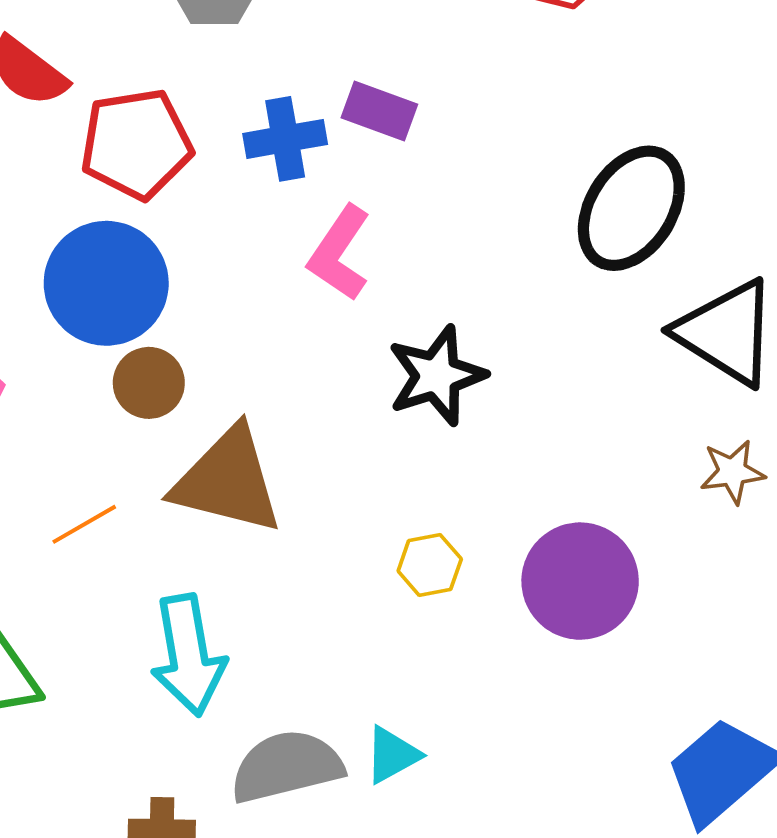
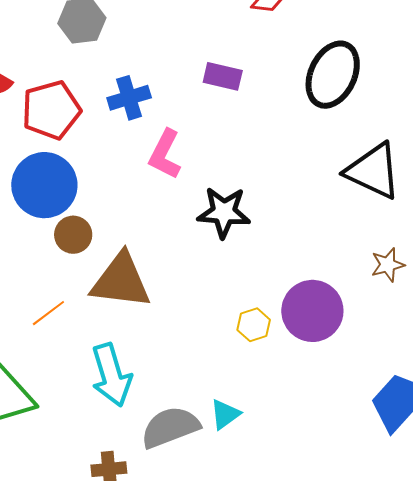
purple rectangle: (379, 111) -> (223, 76), moved
black ellipse: (631, 208) -> (333, 75), moved
black star: (437, 376) -> (224, 212), turned 30
brown star: (732, 472) -> (388, 265), moved
yellow hexagon: (430, 565) -> (254, 325), moved

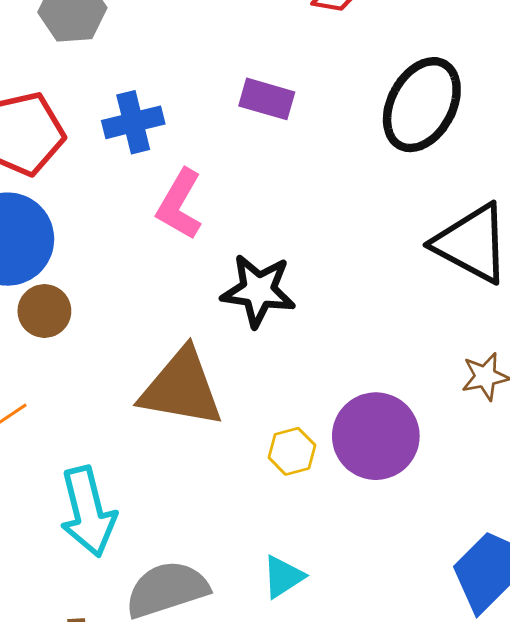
brown triangle: (121, 281) -> (181, 388), moved
cyan triangle: (225, 414) -> (283, 577), moved

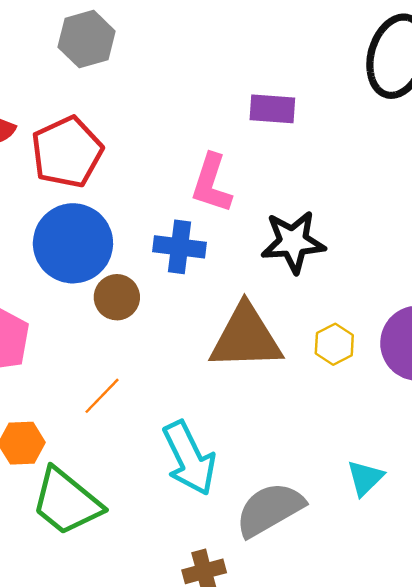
purple rectangle: (267, 99) -> (272, 109), moved
blue cross: (133, 122) -> (179, 247), moved, turned 33
yellow hexagon: (292, 451) -> (334, 344), moved

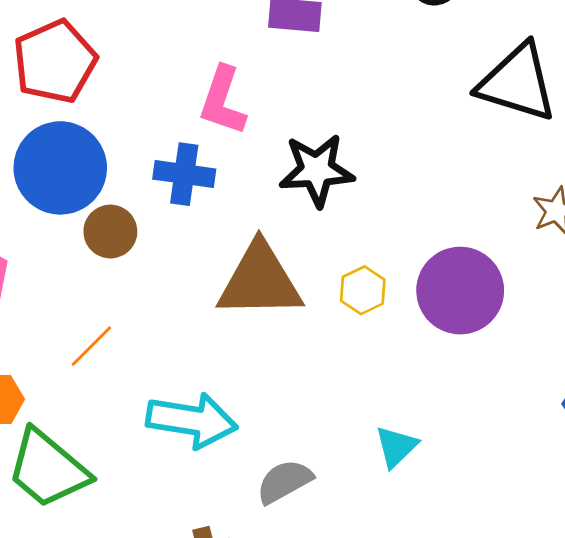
cyan arrow: (189, 458) -> (192, 420), turned -56
gray semicircle: (270, 509) -> (284, 481), size x0.7

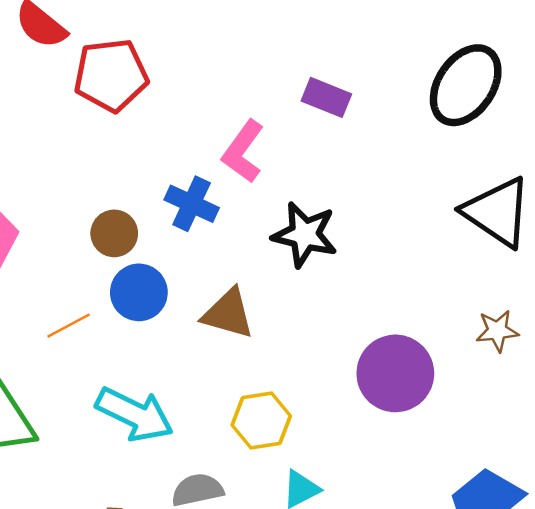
blue circle: (60, 168) -> (139, 292), moved, size x0.7
brown triangle: (260, 281) -> (228, 314), size x0.7
yellow hexagon: (363, 290) -> (261, 420), moved, size x1.4

